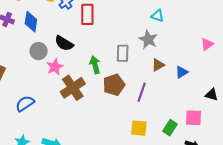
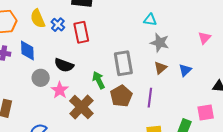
gray star: (148, 39) -> (160, 43), moved
gray rectangle: (123, 53) -> (123, 63), size x1.4

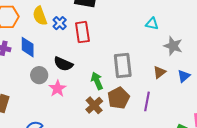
gray star: (160, 43) -> (173, 46), moved
brown cross: (81, 107) -> (94, 105), moved, size x0.7

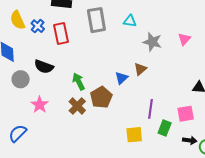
gray rectangle: (123, 66) -> (96, 20), moved
blue triangle: (184, 76) -> (121, 78), moved
pink star: (57, 89) -> (40, 105), moved
purple line: (147, 101) -> (151, 109), moved

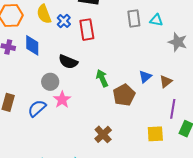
gray rectangle: (96, 20) -> (134, 19), moved, size x0.7
brown triangle: (140, 69) -> (166, 81), moved
gray circle: (21, 79) -> (50, 82), moved
brown cross: (77, 106) -> (103, 134), moved
blue semicircle: (18, 133) -> (37, 108), moved

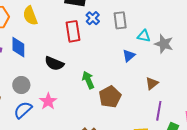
cyan triangle: (156, 20) -> (144, 36), moved
blue cross: (64, 21) -> (93, 18), moved
blue triangle: (145, 77) -> (129, 56), moved
gray circle: (50, 82) -> (21, 85), moved

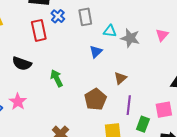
brown pentagon: (110, 97) -> (95, 99), moved

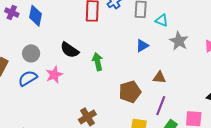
cyan triangle: (110, 31) -> (162, 20), moved
black semicircle: (22, 63) -> (70, 50), moved
brown triangle: (120, 78) -> (159, 77), turned 32

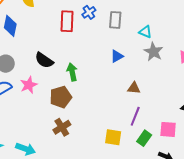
cyan triangle: (162, 20) -> (145, 32), moved
brown pentagon: (130, 92) -> (61, 97), moved

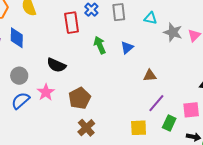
gray star: (153, 52) -> (173, 32), moved
green arrow: (72, 72) -> (100, 45), moved
purple line: (135, 116) -> (156, 103), turned 30

